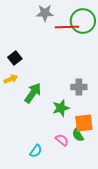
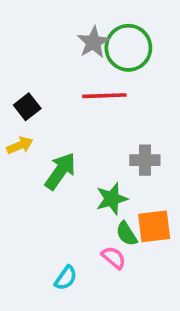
gray star: (45, 13) -> (93, 42), moved, turned -30
green circle: (83, 21) -> (128, 48), moved
red line: (67, 27) -> (104, 96), moved
green semicircle: (78, 135) -> (127, 234), moved

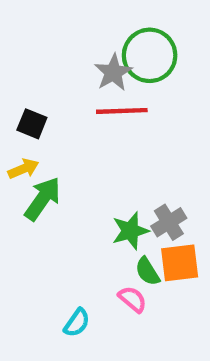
gray star: (93, 42) -> (113, 72), moved
black square: (27, 107) -> (32, 124), turned -30
gray cross: (145, 160) -> (169, 222), moved, turned -32
green arrow: (60, 171) -> (43, 199), moved

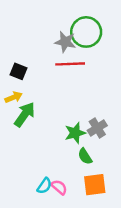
gray star: (113, 72) -> (65, 42), turned -30
orange square: (180, 263) -> (95, 185), moved
pink semicircle: (132, 299) -> (59, 187), moved

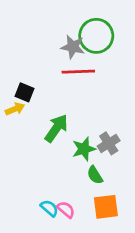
black square: (18, 71) -> (25, 92), moved
green arrow: (25, 114) -> (56, 128), moved
cyan semicircle: (44, 186) -> (49, 208), turned -84

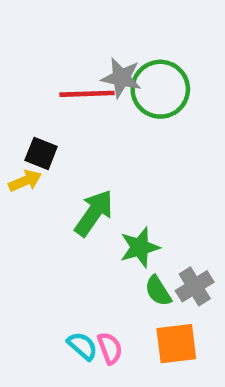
green circle: (96, 36) -> (160, 89), moved
red line: (78, 72) -> (87, 94), moved
gray cross: (109, 143) -> (195, 286), moved
pink semicircle: (66, 210) -> (110, 348), turned 30

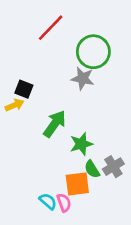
gray star: (121, 78) -> (83, 78), moved
red line: (87, 94) -> (51, 28), moved, turned -44
orange square: (176, 344) -> (77, 184), moved

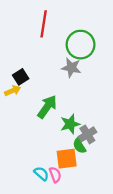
red line: (51, 28) -> (44, 24), turned -35
black square: (24, 89) -> (21, 77), turned 35
gray cross: (113, 167) -> (87, 134), moved

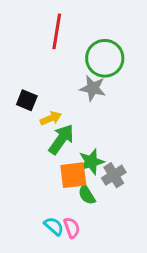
black square: (21, 77) -> (27, 100), turned -35
yellow arrow: (13, 91) -> (51, 118), moved
green semicircle: (79, 146) -> (87, 195), moved
orange square: (67, 159) -> (73, 175), moved

